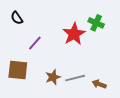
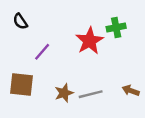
green cross: (96, 23) -> (116, 27), turned -35
brown arrow: (99, 84) -> (131, 91), moved

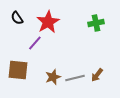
red star: (89, 41) -> (48, 22), moved
brown arrow: (131, 91) -> (97, 75), moved, turned -72

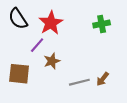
black semicircle: (17, 18) -> (18, 19), size x1.5
brown star: (53, 77) -> (52, 61), moved

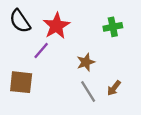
brown star: (52, 61) -> (86, 62), moved
gray line: (79, 82) -> (88, 92), turned 72

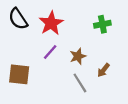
purple line: (41, 50) -> (50, 52), moved
brown arrow: (114, 88) -> (103, 70), moved

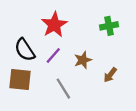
black semicircle: (18, 19) -> (25, 50), moved
gray line: (80, 83) -> (63, 89), moved

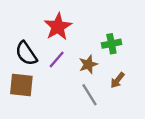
green cross: (109, 26) -> (111, 44), moved
gray line: (63, 89) -> (90, 95), moved

